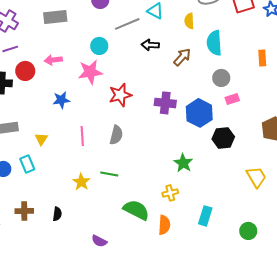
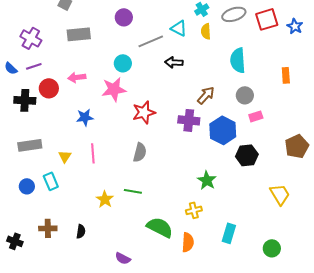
yellow semicircle: (189, 21) -> (206, 31), moved
brown arrow: (182, 57) -> (206, 95), moved
pink line: (82, 136) -> (93, 153), moved

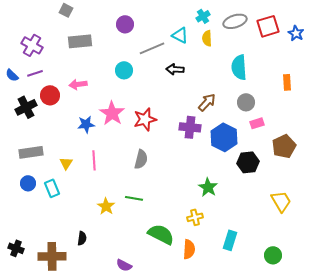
pink star: (114, 89) -> (112, 113), moved, turned -30
black cross: (25, 100) -> (26, 107), turned -30
brown pentagon: (297, 146) -> (284, 146), moved
blue circle: (27, 186) -> (28, 183), moved
brown cross: (48, 228) -> (52, 256), moved, size x1.5

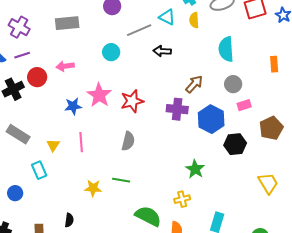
gray rectangle: (31, 152) -> (18, 134), turned 40
blue circle: (28, 183) -> (15, 193), moved
yellow star: (106, 206) -> (93, 188), turned -30

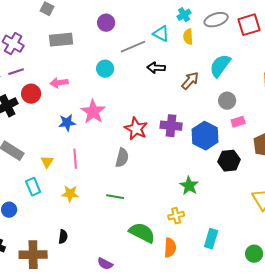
cyan semicircle: (226, 49) -> (220, 66), turned 40
brown arrow: (194, 84) -> (190, 81), moved
red star: (132, 101) -> (136, 129), moved, turned -30
yellow star: (93, 188) -> (70, 194), moved

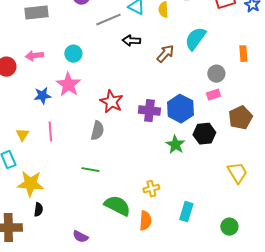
cyan circle: (105, 69) -> (73, 54), moved
gray circle: (227, 101) -> (216, 74), moved
purple cross: (171, 126) -> (149, 111), moved
green star: (189, 186) -> (175, 145), moved
yellow star: (70, 194) -> (30, 184), moved, size x1.5

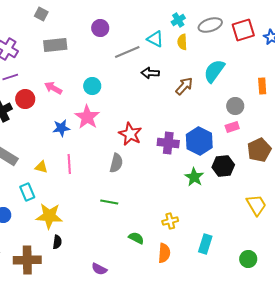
pink arrow: (34, 56) -> (53, 88), turned 36
yellow triangle: (22, 135) -> (41, 167), turned -48
green semicircle: (117, 206) -> (136, 238), size x0.6

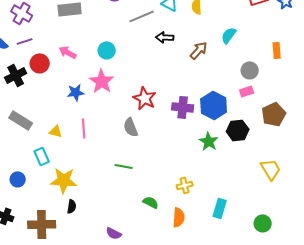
cyan semicircle: (214, 71) -> (229, 35), size x0.7
gray semicircle: (116, 163) -> (131, 127), turned 144

